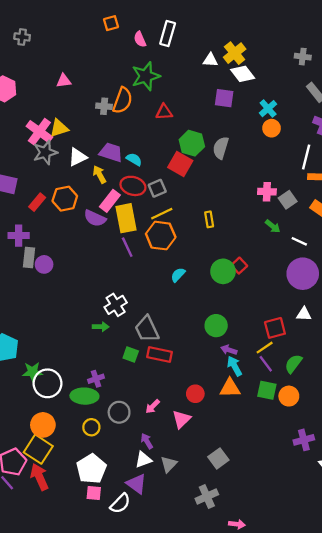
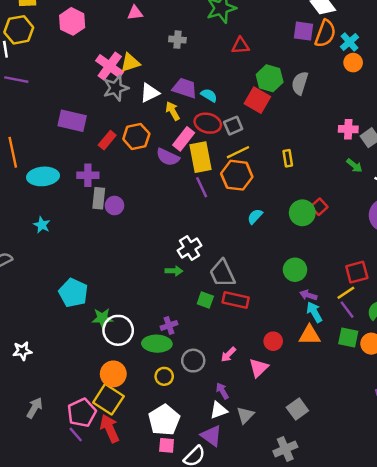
orange semicircle: (123, 100) -> (325, 33), moved

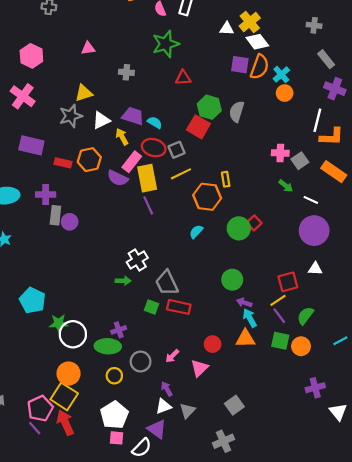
pink cross: (110, 66) -> (23, 96), moved
red rectangle: (107, 140) -> (63, 163), turned 63
orange hexagon: (237, 175) -> (207, 197), moved

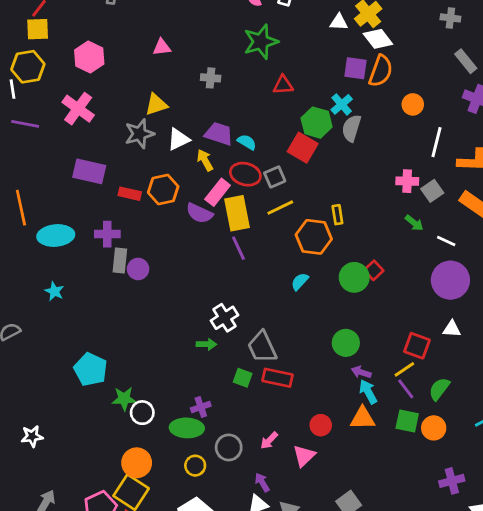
cyan cross: (281, 74) -> (342, 104), moved
white line: (317, 120) -> (436, 142), moved
red square: (288, 282) -> (417, 346), turned 35
white circle: (73, 334) -> (142, 413), size x0.7

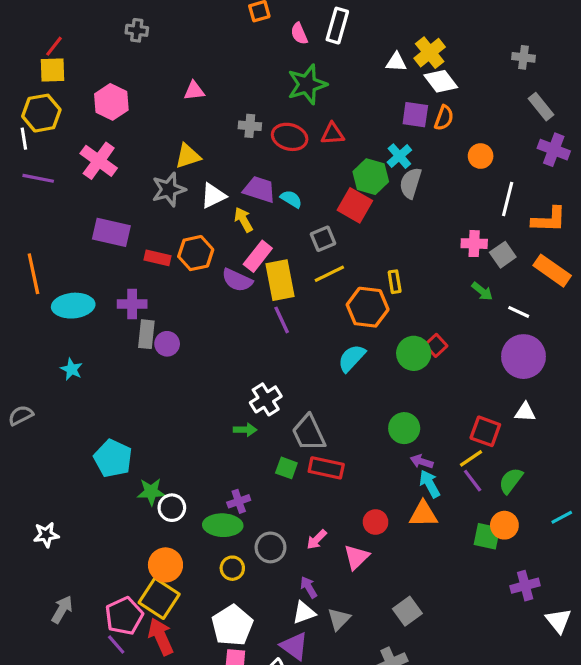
orange semicircle: (381, 71) -> (444, 118), size x0.7
red ellipse: (245, 174) -> (290, 137), moved
cyan semicircle: (300, 282) -> (352, 358), size x1.4
green square: (407, 421) -> (487, 536), moved

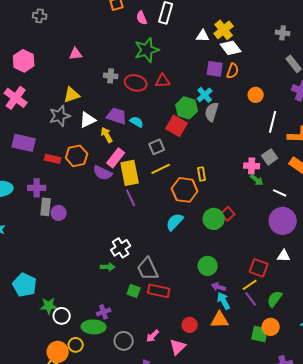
pink cross: (474, 244) -> (252, 166), moved
yellow circle: (232, 568) -> (76, 345), moved

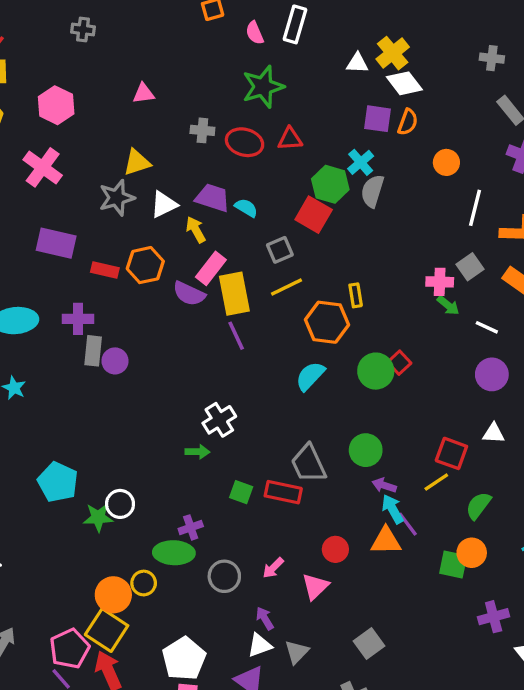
purple circle: (283, 221) -> (492, 374), size x0.7
gray trapezoid: (148, 269) -> (308, 464), moved
purple line: (251, 299) -> (408, 524), moved
white circle: (62, 316) -> (120, 504), moved

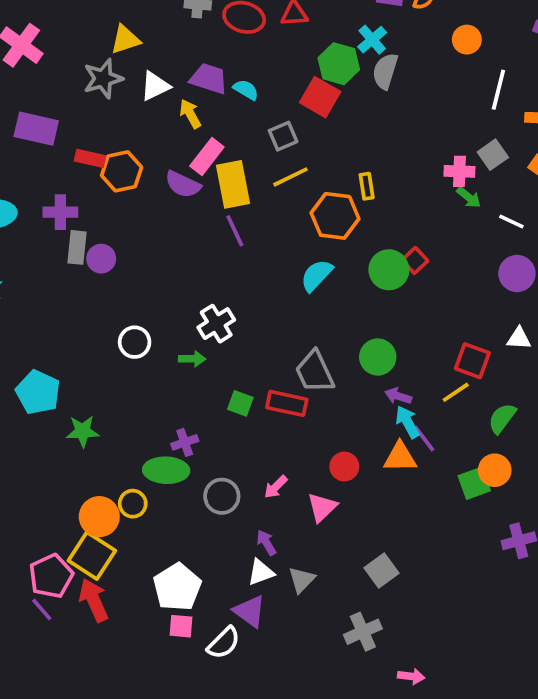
orange hexagon: (145, 265) -> (122, 171), moved
white circle: (120, 504) -> (135, 342), moved
green square: (453, 565) -> (474, 483), turned -32

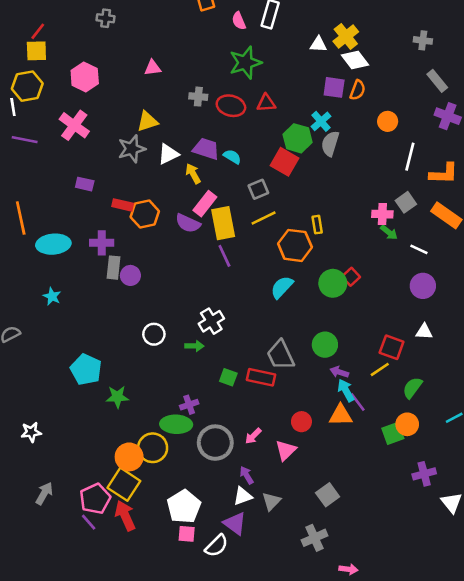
purple rectangle: (36, 129) -> (85, 184), size x0.6
gray circle: (222, 496) -> (215, 443), size x1.4
yellow circle: (133, 504) -> (153, 448), size x1.5

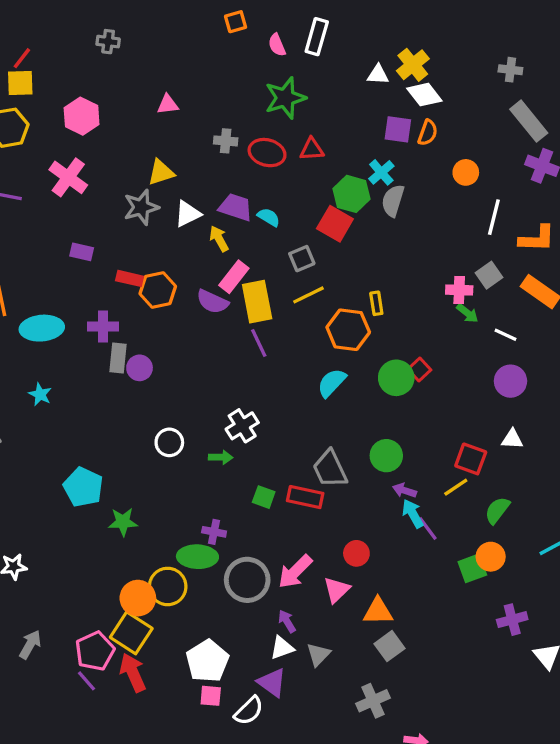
gray rectangle: (437, 81) -> (529, 121), size x1.4
purple cross: (189, 405) -> (214, 532), turned 30
orange triangle: (341, 415) -> (378, 611), moved
pink arrow: (253, 436) -> (295, 572), size x1.6

